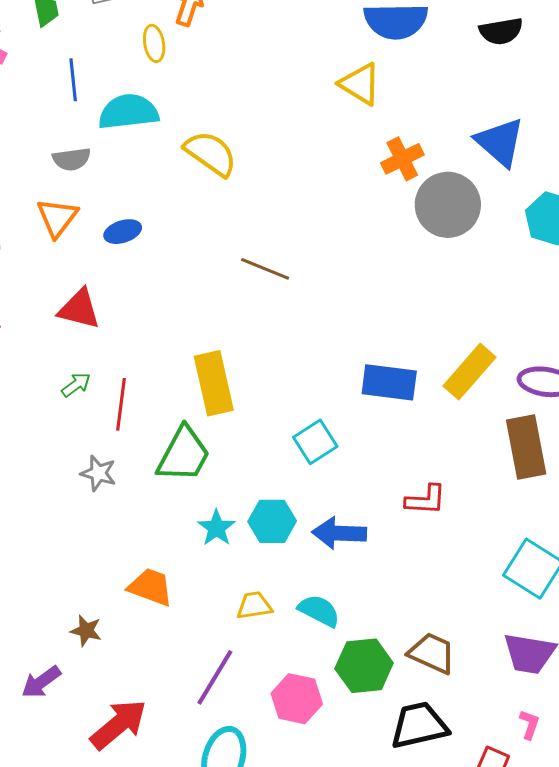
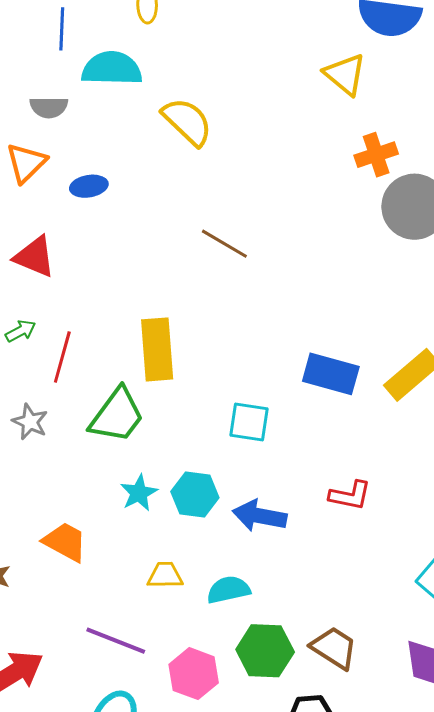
cyan square: (315, 442) -> (249, 422), turned 33
cyan semicircle: (319, 611) -> (228, 590), turned -48
purple line: (215, 677) -> (116, 641), turned 72

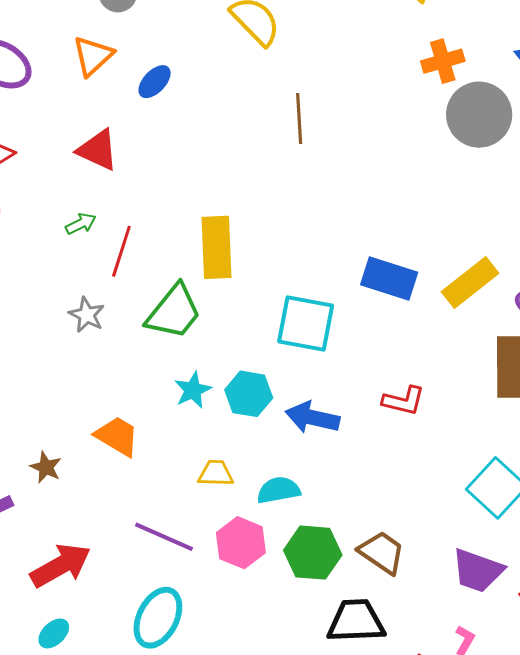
blue ellipse: (89, 186) -> (155, 82), turned -39
brown line: (224, 244) -> (299, 118), moved, turned 54
cyan square: (249, 422) -> (306, 323), size x1.4
pink hexagon: (194, 674) -> (241, 543), moved

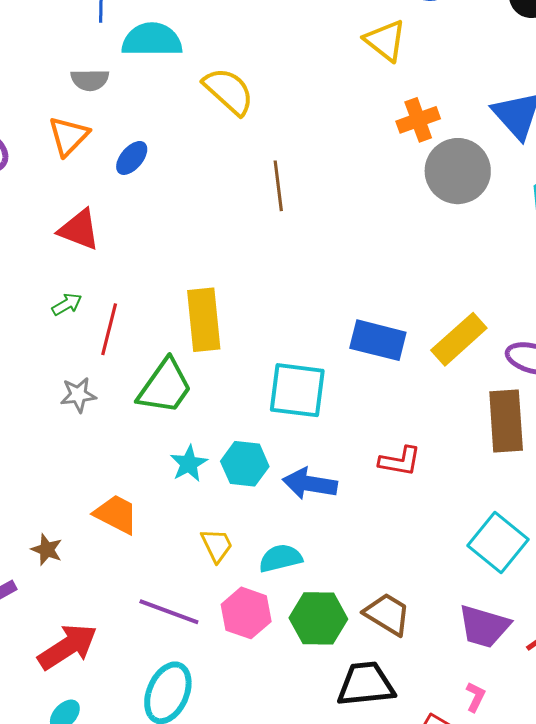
gray star: (87, 315) -> (78, 395), turned -30
yellow trapezoid: (216, 473) -> (217, 545), turned 66

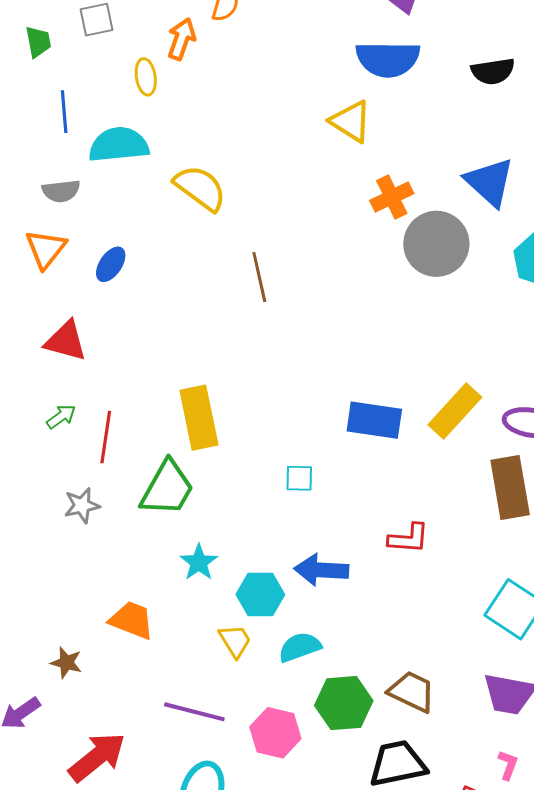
cyan square: (297, 390) -> (299, 478), size x0.5
cyan hexagon: (245, 464) -> (260, 594), moved
pink hexagon: (246, 613) -> (275, 733), moved

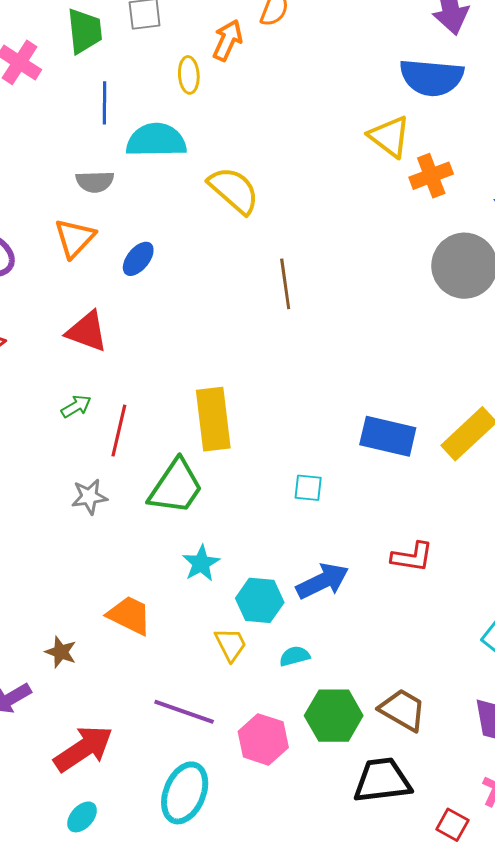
green trapezoid: (38, 42) -> (85, 31), size x1.4
orange cross: (392, 197) -> (431, 176), moved
blue arrow: (321, 570) -> (323, 581), turned 146
cyan semicircle: (300, 647) -> (295, 656), size x0.7

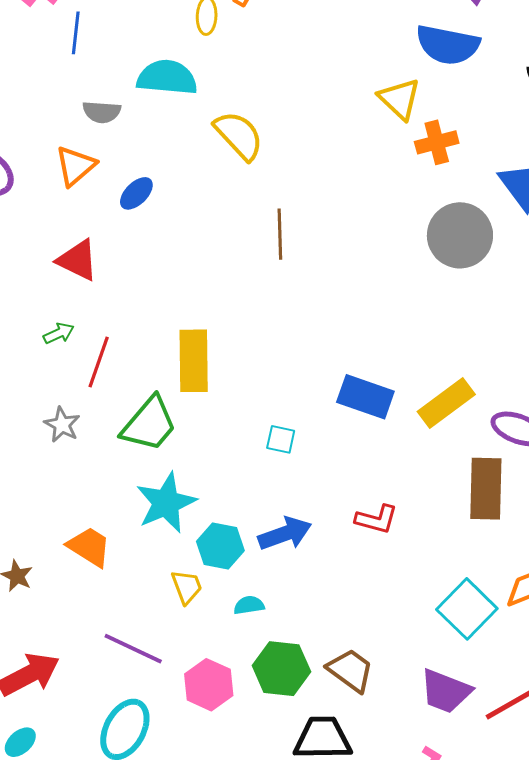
blue line: (104, 103) -> (76, 33), moved
gray star: (89, 497) -> (62, 425), turned 30
cyan star: (201, 563) -> (166, 503), size x1.6

